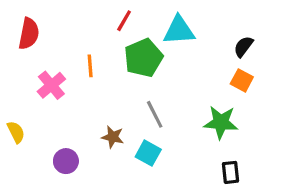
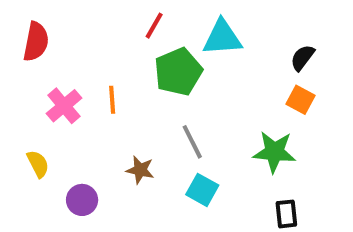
orange line: (90, 66) -> (112, 100), moved
yellow semicircle: (16, 132) -> (38, 164), moved
cyan square: (148, 153) -> (202, 190), moved

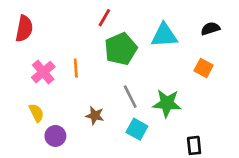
cyan triangle: (222, 38) -> (164, 35), moved
black semicircle: (302, 58) -> (210, 29), moved, turned 36
green star: (274, 152) -> (167, 103), moved
yellow semicircle: (38, 164) -> (36, 113), moved

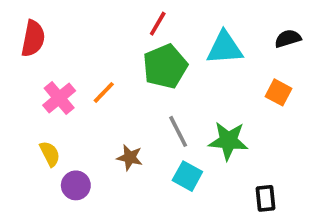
red line: (104, 18) -> (158, 24), moved
orange line: (76, 68) -> (104, 92), turned 48

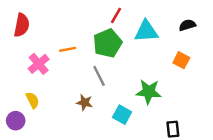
red line: (158, 24) -> (116, 15), moved
orange line: (104, 92) -> (68, 49), moved, turned 35
gray line: (178, 131) -> (99, 76), moved
purple circle: (76, 185) -> (16, 121), moved

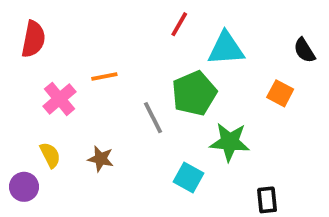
black semicircle: (187, 25) -> (304, 50), moved, turned -105
green pentagon: (108, 43) -> (194, 93), moved
brown star: (85, 103) -> (101, 159), moved

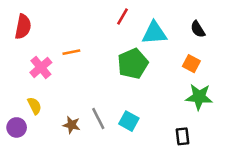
black semicircle: (304, 50) -> (198, 29), moved
gray line: (153, 118) -> (98, 119), moved
green star: (230, 142) -> (199, 97), moved
brown star: (101, 159) -> (71, 125), moved

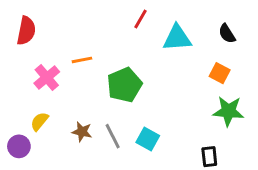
green pentagon: (133, 64) -> (124, 85), moved
yellow semicircle: (34, 106) -> (39, 121), turned -114
brown star: (71, 125) -> (82, 132), moved

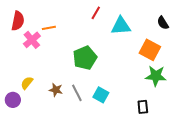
black semicircle: (227, 34) -> (163, 23), moved
orange line: (82, 60) -> (49, 28), moved
orange square: (220, 73) -> (150, 50), size x1.5
pink cross: (47, 78) -> (32, 40), moved

